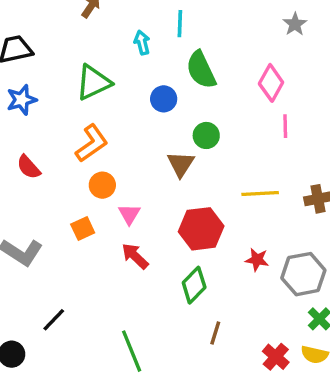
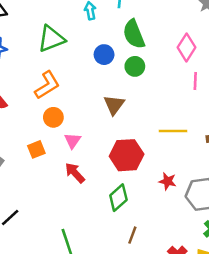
green circle: (206, 135) -> (135, 66), moved

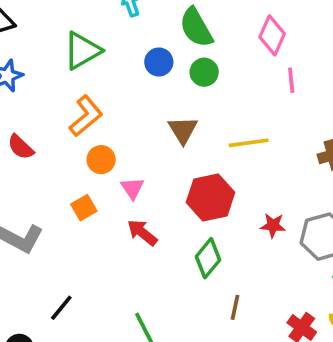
yellow line: (173, 131) -> (249, 143), moved

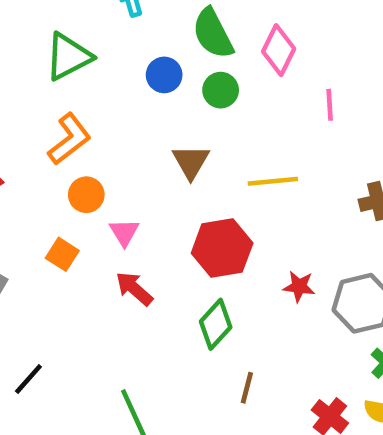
pink diamond: (272, 35) -> (279, 50), moved
orange square: (84, 208) -> (62, 254), turned -30

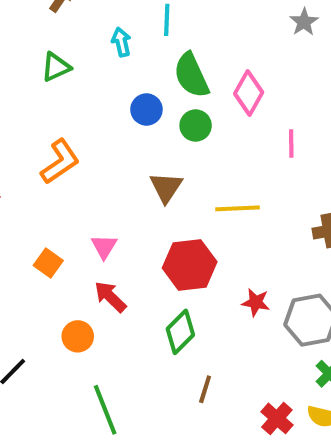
green triangle: (68, 57) -> (56, 67), moved, size x0.7
orange circle: (86, 195) -> (78, 336), moved

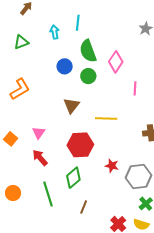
orange circle: (78, 336) -> (13, 193), moved
green line: (105, 410) -> (48, 194), moved

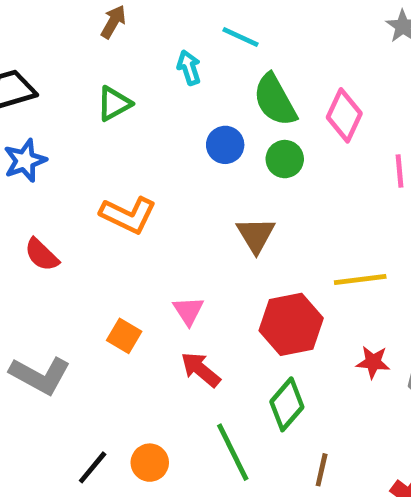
cyan line: (78, 23) -> (240, 37), turned -63
orange L-shape: (20, 89) -> (128, 215), turned 65
yellow line: (106, 119) -> (360, 280), moved

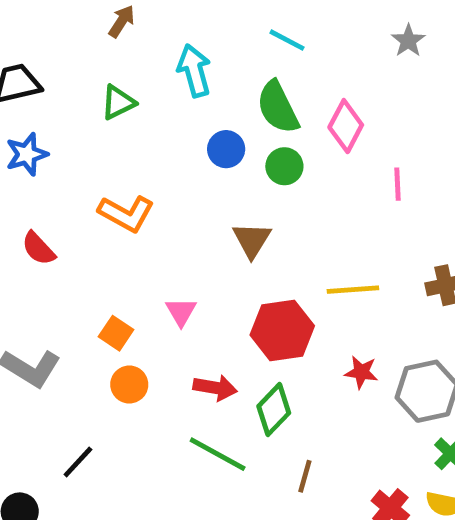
cyan line: (240, 37) -> (287, 40), moved
cyan arrow: (189, 68) -> (194, 71), size x1.5
red arrow: (201, 369) -> (215, 388), moved, turned 147
green line: (233, 452) -> (218, 454), turned -38
orange circle: (150, 463) -> (129, 385), moved

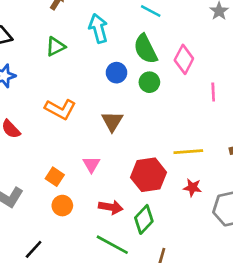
brown triangle: (252, 240) -> (112, 121), moved
red star: (361, 372) -> (192, 188), moved

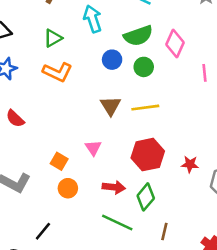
green semicircle: (146, 49) -> (138, 36), turned -80
orange L-shape: (60, 109) -> (57, 72), moved
yellow line: (188, 152) -> (145, 108), moved

